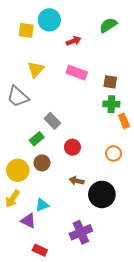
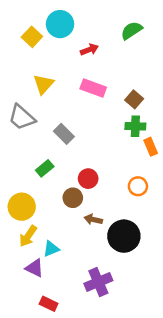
yellow square: (26, 30) -> (32, 37), turned 35
brown square: (110, 82) -> (134, 99), turned 32
gray rectangle: (52, 121) -> (64, 134), moved
brown circle: (42, 163) -> (73, 198), moved
yellow arrow: (13, 199) -> (28, 236), moved

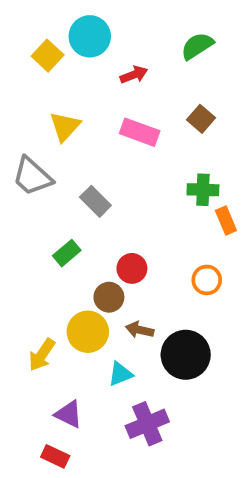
brown square: (134, 99) -> (201, 119), moved
yellow circle: (22, 207) -> (88, 332), moved
cyan triangle: (51, 249) -> (120, 374), moved
purple triangle: (34, 268) -> (69, 414), moved
red rectangle: (49, 304) -> (55, 456), moved

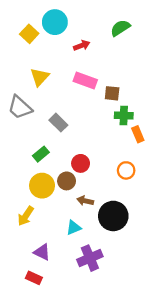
brown square: (201, 119) -> (112, 93), moved, turned -35
yellow circle: (88, 332) -> (42, 186), moved

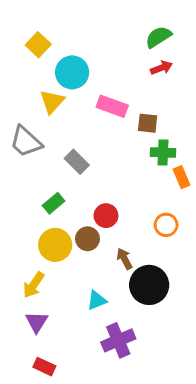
cyan circle: (55, 22) -> (72, 72), moved
red arrow: (82, 45) -> (161, 68), moved
brown arrow: (85, 201) -> (124, 259), moved, turned 49
purple triangle: (42, 252) -> (37, 322), moved, turned 36

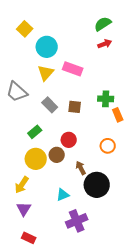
yellow triangle: (52, 102) -> (46, 73), moved
brown square: (148, 123) -> (75, 107), moved

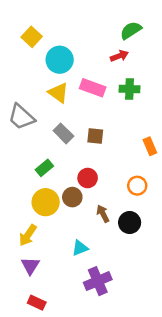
red arrow: (105, 44) -> (119, 56), moved
yellow triangle: (46, 73) -> (58, 93), turned -36
green cross: (106, 99) -> (130, 89), moved
black circle: (97, 185) -> (130, 223), moved, size x0.7

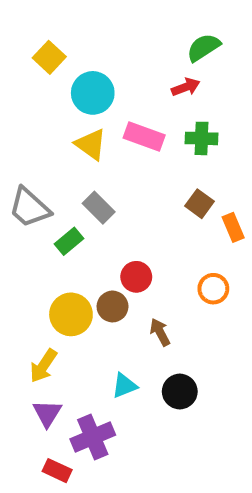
gray trapezoid: (21, 117) -> (29, 208), moved
brown square: (95, 136) -> (200, 204), moved, turned 30
green rectangle: (44, 168) -> (69, 241), moved
black circle: (130, 223) -> (180, 392), moved
purple cross: (98, 281) -> (93, 437), moved

